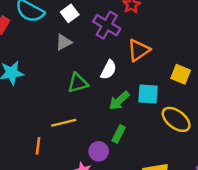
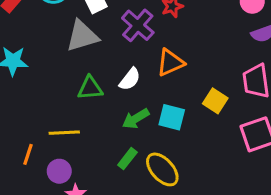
gray triangle: (64, 42) -> (82, 36), size x1.6
yellow ellipse: (176, 119) -> (162, 169), moved
purple circle: (99, 151) -> (59, 171), moved

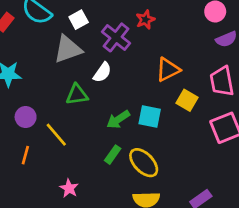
orange triangle: (170, 63) -> (168, 70), moved
white semicircle: (130, 79) -> (102, 72), moved
yellow line: (64, 133) -> (56, 135), turned 55
purple circle: (59, 171) -> (26, 117), moved

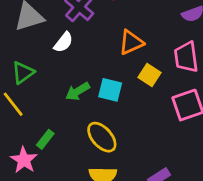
green triangle: (77, 95) -> (23, 73), moved, turned -30
green rectangle: (113, 155) -> (45, 139), moved
pink star: (69, 188) -> (24, 160), size x1.4

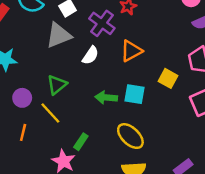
orange triangle: (131, 42) -> (131, 51), moved
green arrow: (78, 91) -> (106, 98), turned 40

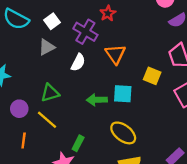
gray triangle: (59, 35) -> (47, 47), size x0.7
orange triangle: (131, 51) -> (115, 54), turned -30
green triangle: (57, 85) -> (50, 93), turned 30

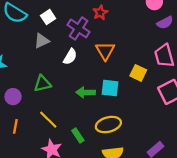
yellow line: (47, 120) -> (48, 120), moved
yellow ellipse: (123, 133) -> (108, 125), turned -55
green rectangle: (78, 143) -> (78, 135), moved, turned -64

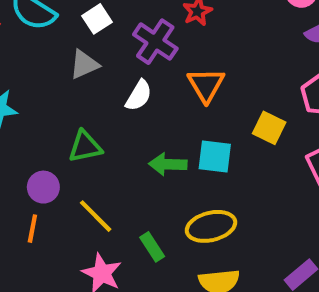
purple circle: (13, 97) -> (43, 187), moved

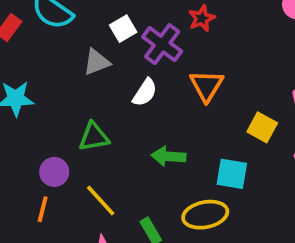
white square: (97, 19) -> (123, 29), moved
cyan square: (215, 156) -> (232, 174), moved

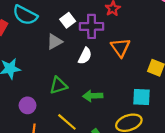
purple cross: (162, 44) -> (92, 26), turned -30
green arrow: (168, 156) -> (93, 96), moved
purple circle: (54, 172) -> (28, 105), moved

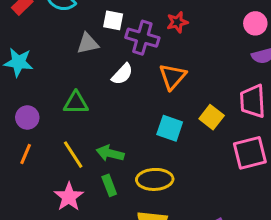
white square: (68, 20) -> (113, 20), turned 32
green arrow: (93, 96) -> (110, 153), moved
cyan square: (141, 97) -> (170, 128), moved

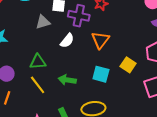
green arrow: (110, 153) -> (67, 80), moved
yellow line: (73, 155) -> (38, 85), moved

